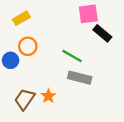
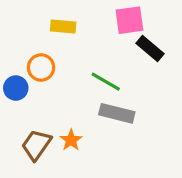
yellow rectangle: (21, 18) -> (63, 26), moved, turned 35

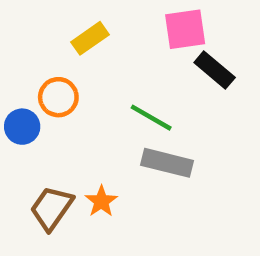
yellow rectangle: (63, 26) -> (90, 38), turned -40

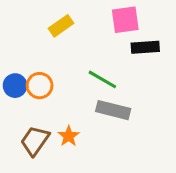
black rectangle: (215, 70) -> (145, 47), turned -44
orange circle: (58, 97) -> (40, 86), moved

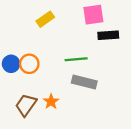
green line: (102, 79) -> (76, 59), turned -35

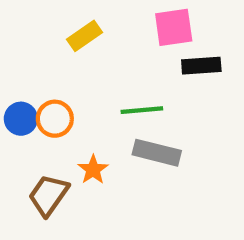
orange star: (51, 102) -> (93, 170), moved

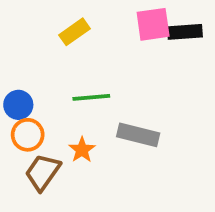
black rectangle: (201, 66) -> (185, 32), moved
green line: (142, 110) -> (91, 97), moved
orange circle: (55, 119) -> (28, 135), moved

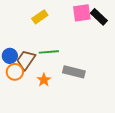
black rectangle: (185, 32) -> (99, 17), turned 48
brown trapezoid: (43, 172) -> (26, 60), moved

